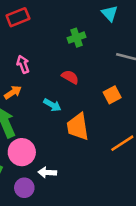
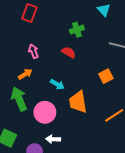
red rectangle: (18, 17) -> (29, 13), turned -48
red semicircle: (70, 77) -> (69, 52), moved
pink circle: (22, 152) -> (45, 112), moved

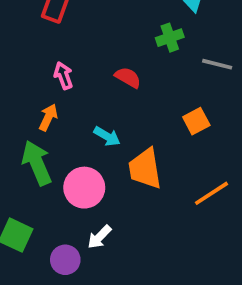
green cross: (77, 30) -> (170, 38), moved
orange arrow: (25, 74) -> (48, 117), turned -32
white arrow: (53, 139) -> (99, 237), turned -48

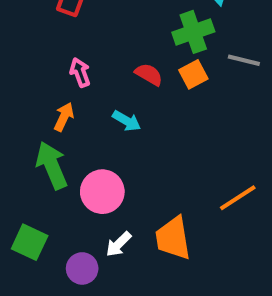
green cross: (170, 38) -> (193, 32), size x1.4
orange square: (196, 121) -> (193, 74), moved
cyan arrow: (107, 136) -> (127, 121), moved
orange trapezoid: (145, 169) -> (173, 238), moved

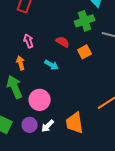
orange square: (193, 74) -> (85, 52), moved
orange arrow: (64, 117) -> (21, 63), turned -40
purple circle: (82, 268) -> (30, 125), moved

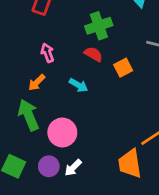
green cross: (85, 21) -> (99, 26), moved
orange arrow: (21, 63) -> (37, 83), turned -120
orange trapezoid: (75, 123) -> (130, 164), moved

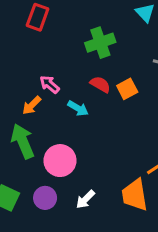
pink arrow: (47, 53) -> (50, 84), moved, turned -30
red semicircle: (93, 54) -> (100, 84), moved
white arrow: (73, 168) -> (85, 199), moved

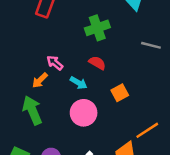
orange square: (127, 89) -> (120, 93), moved
pink circle: (60, 161) -> (84, 113), moved

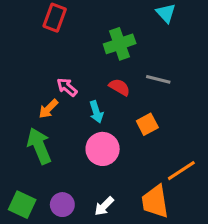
gray line: (151, 45) -> (158, 79), moved
cyan arrow: (79, 83) -> (96, 112), turned 42

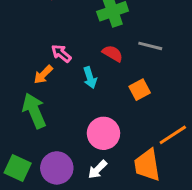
pink circle: (103, 149) -> (103, 133), moved
purple circle: (62, 205) -> (57, 168), size x1.4

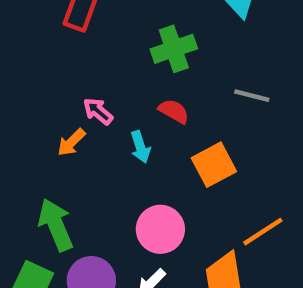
gray line: (150, 46) -> (252, 96), moved
orange square: (140, 90) -> (214, 165), size x1.4
green arrow: (34, 111) -> (56, 225), moved

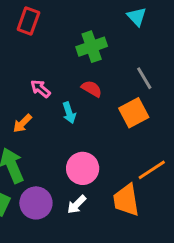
gray line: (252, 96) -> (144, 78), turned 45
orange arrow: (71, 142) -> (22, 123), moved
orange square: (214, 165) -> (134, 113), moved

